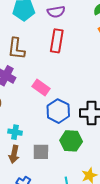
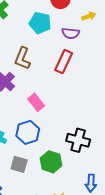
blue hexagon: (58, 111) -> (28, 132), moved

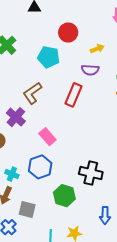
purple semicircle: (71, 33) -> (90, 70), moved
brown L-shape: (23, 58) -> (32, 93), turned 35
gray square: (19, 164) -> (27, 210), moved

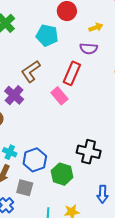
pink rectangle: (47, 137) -> (59, 96), moved
blue hexagon: (40, 167) -> (35, 160), moved

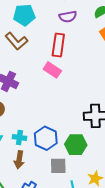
brown L-shape: (31, 71) -> (17, 41), moved, turned -80
gray square: (25, 188) -> (58, 166), moved

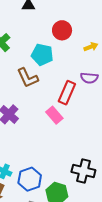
purple semicircle: (68, 17) -> (89, 78), moved

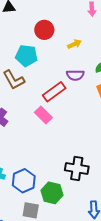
red rectangle: (67, 93) -> (54, 92), turned 35

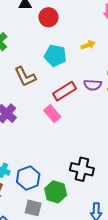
red circle: (44, 30) -> (48, 17), moved
cyan pentagon: (26, 56) -> (55, 56), moved
purple semicircle: (75, 75) -> (93, 85), moved

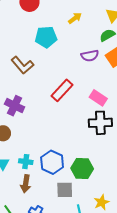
red rectangle: (64, 91) -> (62, 90), moved
pink rectangle: (52, 114) -> (98, 98), moved
black cross: (82, 169) -> (100, 123), moved

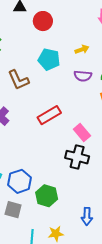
purple semicircle: (90, 56) -> (83, 76), moved
gray square: (65, 190) -> (13, 210), moved

